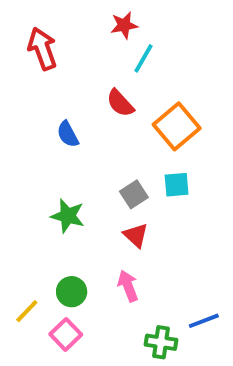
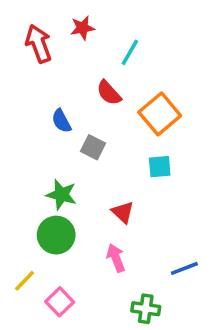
red star: (124, 25) -> (82, 28), moved
gray square: (134, 194) -> (93, 147), moved, turned -30
green circle: (72, 292) -> (56, 235), moved, size x1.4
blue line: (204, 321) -> (184, 268), moved

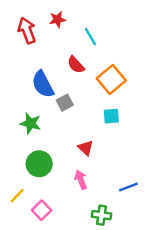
cyan line: (130, 52) -> (90, 37), turned -60
blue semicircle: (61, 121) -> (43, 84), size x1.6
gray square: (93, 147) -> (65, 103), turned 35
green star: (61, 195) -> (31, 123), moved

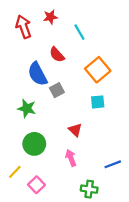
red semicircle: (76, 65) -> (57, 55), moved

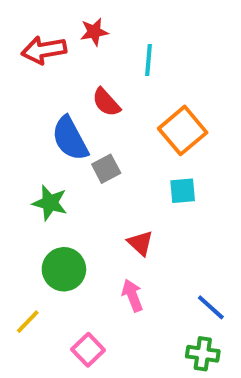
red arrow: (24, 27) -> (44, 50), turned -80
cyan line: (79, 32) -> (148, 60), turned 35
blue line: (113, 164) -> (211, 307), turned 63
pink square: (36, 185) -> (88, 350), moved
green cross: (89, 189) -> (203, 354), moved

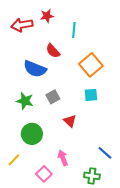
blue semicircle: (70, 138) -> (35, 69), turned -40
gray square: (106, 169) -> (53, 97), moved
pink arrow: (132, 295) -> (63, 158), moved
green cross: (203, 354) -> (92, 176), moved

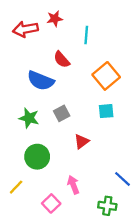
red triangle: (70, 121) -> (82, 141), turned 40

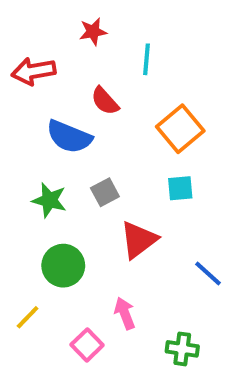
red arrow: (25, 29) -> (33, 71), moved
red triangle: (82, 141) -> (139, 240), size x1.5
blue line: (123, 179) -> (208, 274), moved

